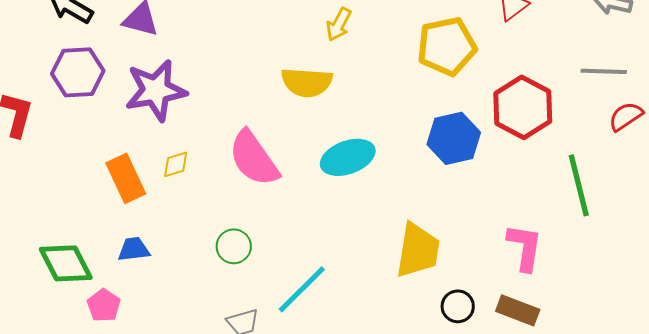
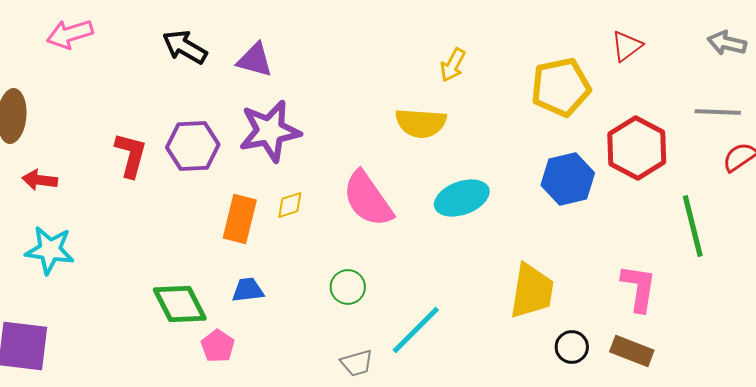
purple hexagon: (78, 72) -> (193, 146), moved
orange rectangle: (126, 178) -> (240, 219), turned 39

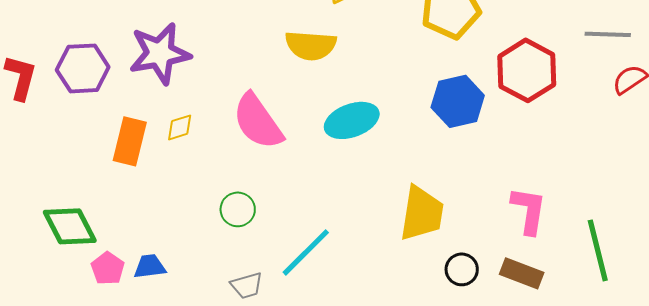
green line: (693, 226) -> (598, 250), moved
blue trapezoid: (248, 290) -> (150, 266), moved

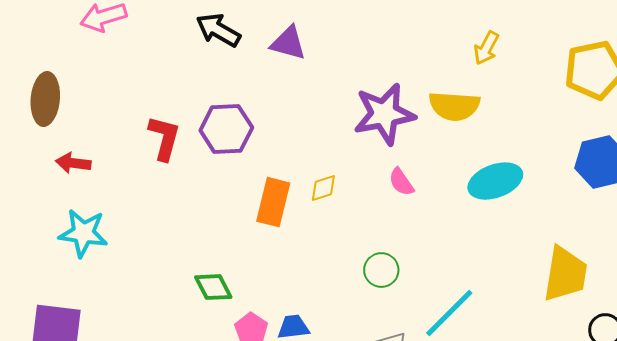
purple star: (160, 53) -> (384, 114), moved
pink semicircle: (258, 121) -> (401, 182), size x0.5
green diamond: (70, 226) -> (213, 287), size x0.7

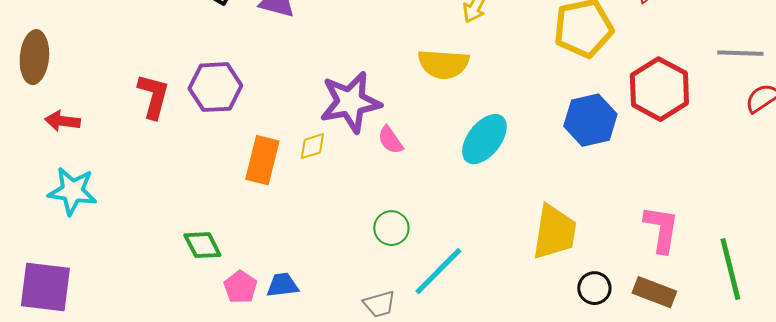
purple star: (384, 114) -> (350, 102), moved
cyan ellipse: (495, 181) -> (484, 139), turned -32
green circle: (381, 270) -> (391, 228), moved

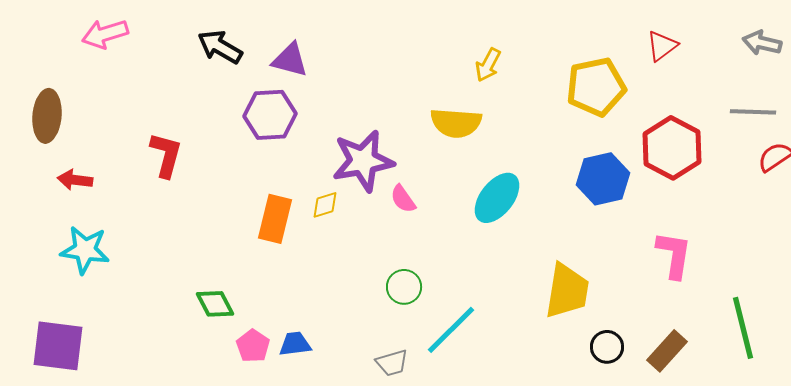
purple hexagon: (215, 87) -> (270, 115), moved
pink L-shape: (661, 229) -> (674, 255), moved
brown rectangle: (654, 292) -> (667, 351), turned -69

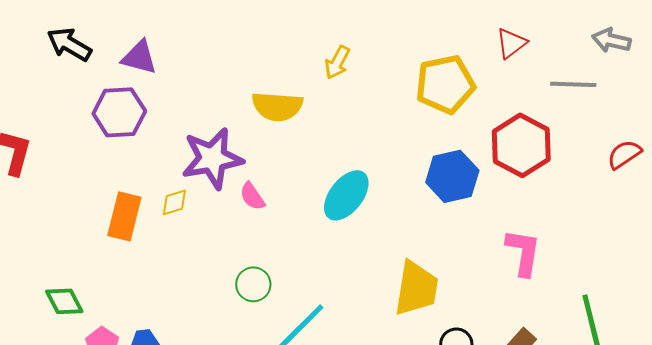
gray line: (753, 112) -> (573, 84), moved
yellow semicircle: (456, 123) -> (277, 106), moved

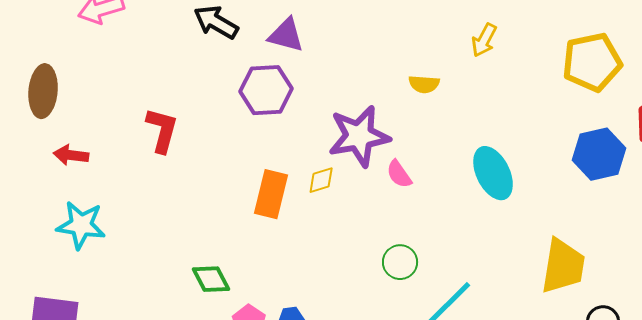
yellow semicircle: (277, 106) -> (424, 84), size x0.6
cyan ellipse: (346, 195) -> (493, 173), turned -64

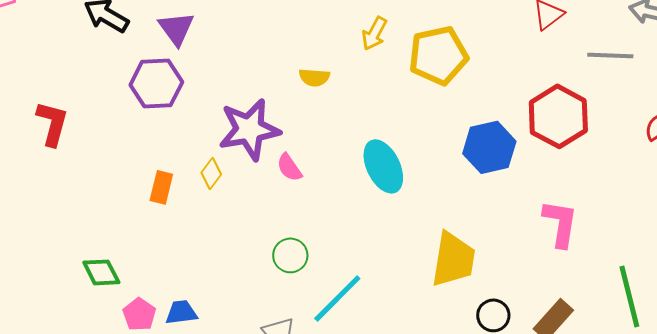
purple triangle: (286, 35) -> (176, 28), turned 39
yellow pentagon: (592, 62) -> (438, 55), moved
yellow diamond: (321, 180) -> (211, 173), turned -36
orange rectangle: (271, 194) -> (161, 187), size x0.7

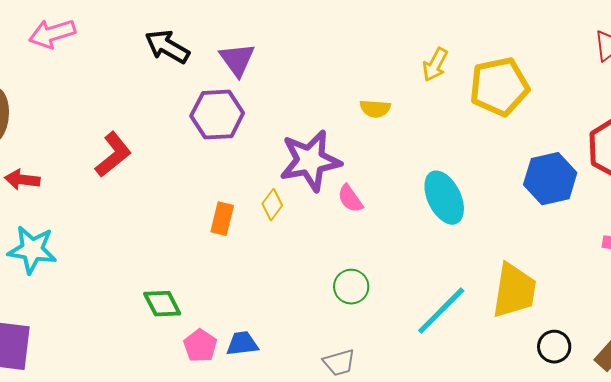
red L-shape: (52, 123) -> (113, 155), turned 36
cyan line: (337, 298) -> (441, 311), moved

